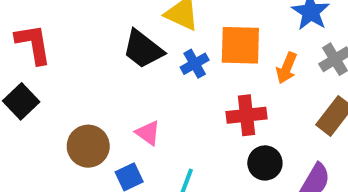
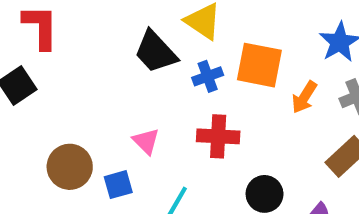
red cross: (247, 115) -> (218, 136), moved
brown circle: (88, 146) -> (70, 167), moved

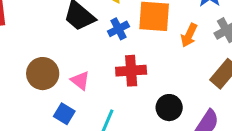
brown circle: (70, 167) -> (43, 74), moved
blue square: (118, 185) -> (64, 114), turned -36

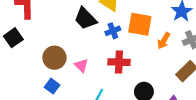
blue square: (64, 114) -> (52, 86), moved

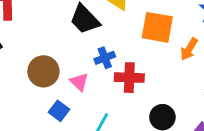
blue cross: (113, 31) -> (105, 58), moved
blue square: (52, 86) -> (59, 111), moved

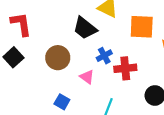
brown circle: (43, 71) -> (58, 58), moved
blue square: (59, 111) -> (62, 102), moved

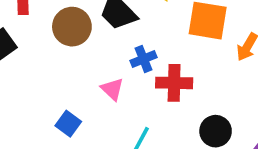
brown circle: (58, 58) -> (72, 27), moved

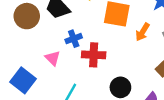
blue square: (68, 124) -> (23, 80), size x1.5

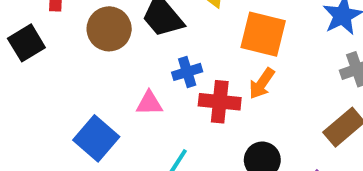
orange arrow: (143, 32) -> (262, 83), moved
pink triangle: (53, 58) -> (149, 103), turned -49

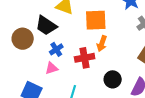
blue cross: (187, 72) -> (56, 49), moved

